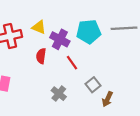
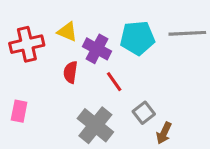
gray cross: (59, 94) -> (95, 125), size x1.6

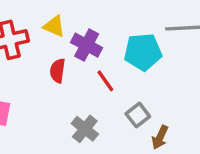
cyan pentagon: (137, 38) -> (143, 52), moved
gray cross: (95, 125) -> (85, 129), size x0.7

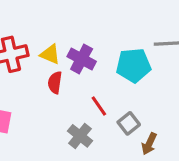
yellow triangle: (54, 26) -> (50, 54), moved
red line: (105, 81) -> (99, 106), moved

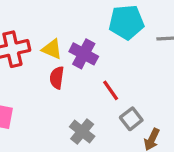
cyan pentagon: (133, 65) -> (126, 22), moved
red line: (99, 106) -> (111, 90), moved

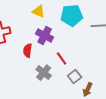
yellow triangle: (52, 49) -> (39, 12), moved
gray cross: (82, 132) -> (44, 73), moved

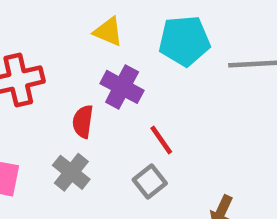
gray cross: (44, 73) -> (71, 172), moved
gray square: (75, 77) -> (150, 182), moved

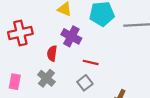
red line: (161, 140) -> (91, 62), turned -42

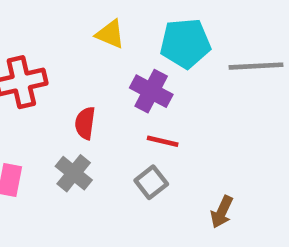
purple cross: (71, 36) -> (151, 91), moved

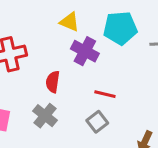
purple cross: (151, 91) -> (85, 51), moved

